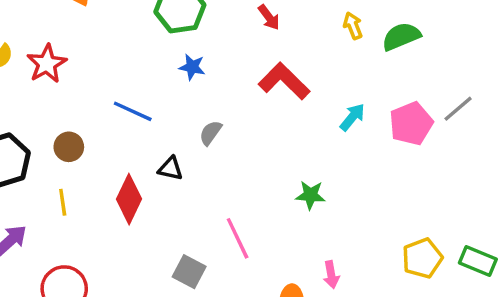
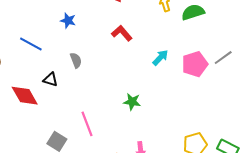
red L-shape: (284, 81) -> (122, 33), size x0.7
gray semicircle: (211, 133) -> (76, 60), turned 119
red diamond: (129, 199) -> (25, 96), turned -60

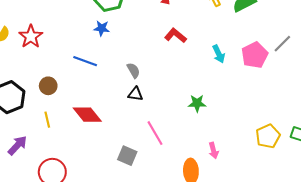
blue star: (68, 21) -> (102, 28), moved
cyan arrow: (160, 58) -> (219, 54), turned 120
black triangle: (51, 80) -> (135, 94), moved

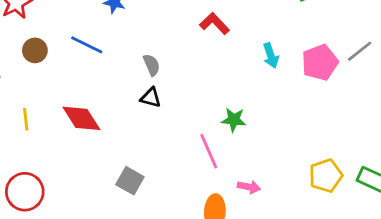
brown circle: (48, 86) -> (35, 50), moved
pink line: (155, 133) -> (209, 151), moved
pink arrow: (214, 151) -> (249, 187), turned -70

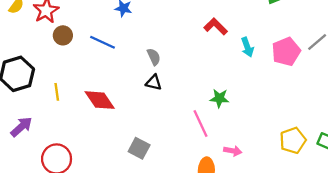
red L-shape: (215, 24) -> (216, 26), moved
brown circle: (35, 50) -> (63, 35), moved
yellow line: (26, 119) -> (57, 92), moved

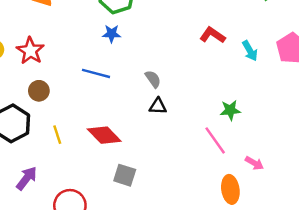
brown circle: (63, 35) -> (39, 91), moved
gray square: (139, 148) -> (125, 175), moved
pink arrow: (233, 151) -> (254, 163), turned 30

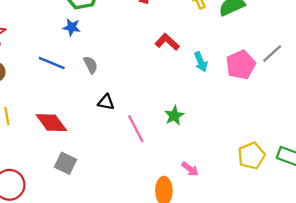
gray semicircle: (153, 79) -> (91, 65), moved
green star: (230, 110) -> (174, 116), turned -30
pink line: (215, 140) -> (136, 129), moved

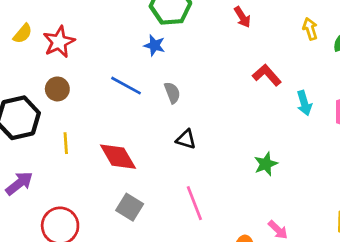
pink line: (136, 129) -> (194, 203), moved

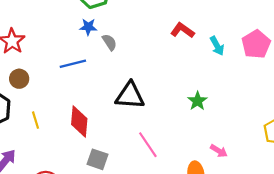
blue line: (126, 86) -> (73, 64), turned -30
gray semicircle: (172, 93) -> (109, 42), moved
black triangle: (186, 139) -> (130, 96), size x1.8
red diamond: (118, 157) -> (79, 121), turned 48

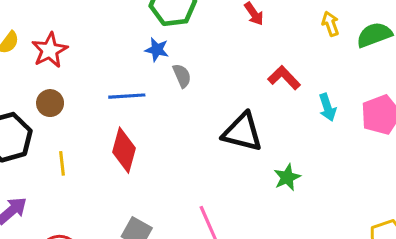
black triangle: (130, 96) -> (242, 132), moved
red diamond: (79, 121) -> (124, 150), moved

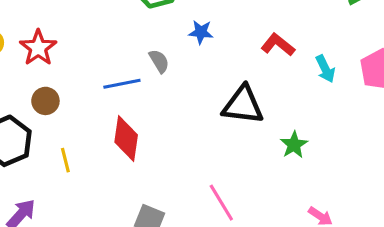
blue star: (157, 50) -> (201, 32), moved
gray semicircle: (182, 76) -> (159, 61), moved

